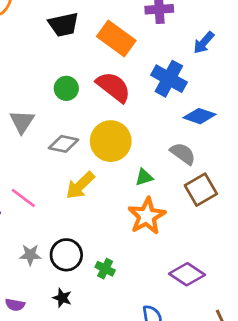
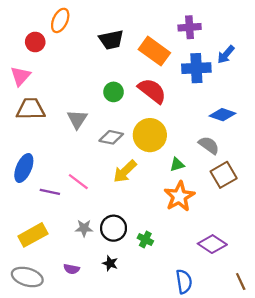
blue cross: (169, 79) -> (196, 68), moved, turned -32

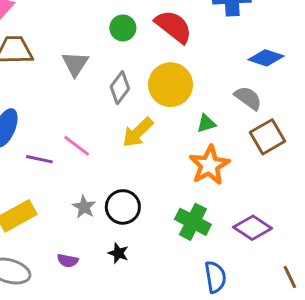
gray diamond: (111, 137) -> (120, 88), turned -65
gray star: (84, 228) -> (84, 207), turned 30
green cross: (145, 240) -> (193, 222), moved, size x1.6

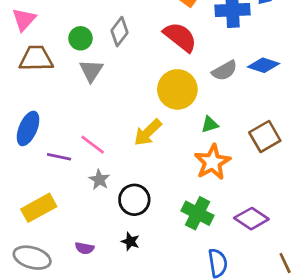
green circle: (123, 28) -> (81, 38), moved
gray diamond: (120, 88) -> (120, 32), moved
gray semicircle: (248, 98) -> (224, 71), moved, turned 115
gray star: (84, 207) -> (99, 180), moved

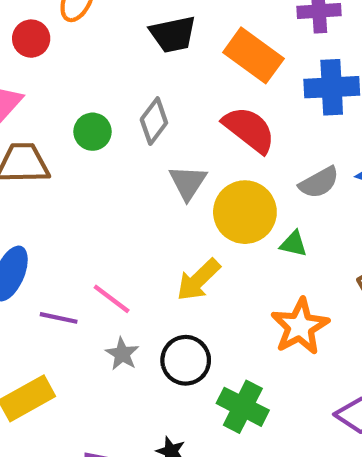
gray triangle: (91, 71) -> (188, 182), moved
green triangle: (210, 124) -> (294, 244), moved, turned 30
black circle: (134, 200) -> (186, 360), moved
green cross: (198, 213) -> (243, 407), moved

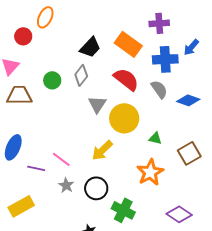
black trapezoid: (173, 34) -> (90, 47), moved, turned -35
gray semicircle: (319, 182) -> (159, 89), moved, turned -96
green triangle: (294, 244) -> (155, 138), moved

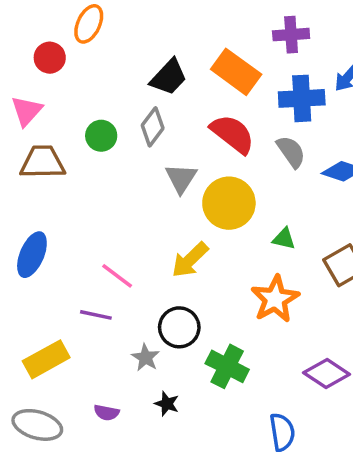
purple line: (36, 168) -> (96, 315), moved
gray star: (66, 185) -> (146, 358), moved

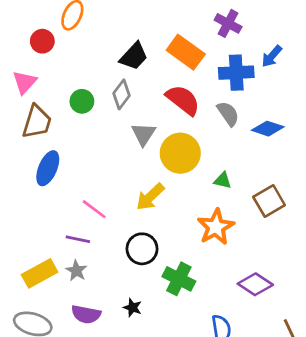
purple cross: (291, 35) -> (228, 23), turned 32
brown trapezoid: (43, 162) -> (37, 122), turned 108
blue ellipse: (32, 255) -> (48, 168), moved
gray star: (146, 358) -> (76, 271), moved
purple semicircle: (106, 413) -> (86, 314), size x1.5

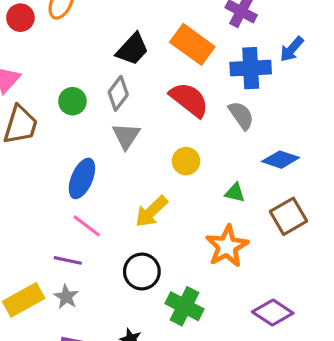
red circle: (42, 41) -> (20, 18), moved
blue diamond: (268, 129) -> (281, 160), moved
gray triangle: (143, 134) -> (126, 136), moved
yellow circle: (180, 153) -> (186, 161), size x0.6
blue ellipse: (48, 168) -> (82, 178), moved

